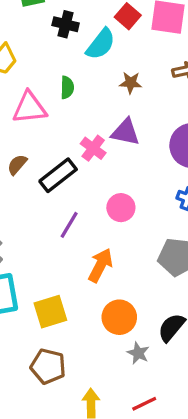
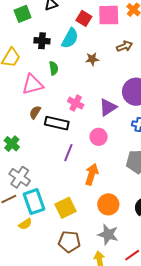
black cross: (66, 24) -> (42, 41), moved
purple triangle: (125, 132) -> (108, 107), moved, turned -36
brown semicircle: (17, 165) -> (35, 112), moved
black rectangle: (58, 175) -> (57, 123), turned 60
gray star: (138, 353) -> (108, 234), moved, size x1.5

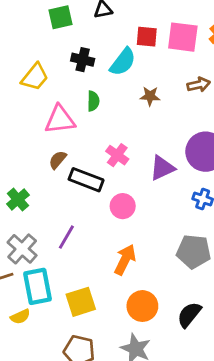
red square: (84, 18) -> (147, 37), turned -35
pink circle: (99, 137) -> (123, 206), moved
purple line: (68, 153) -> (66, 237), moved

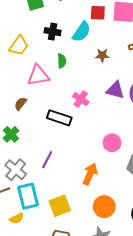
brown semicircle: (58, 160) -> (21, 104), moved
purple triangle: (162, 168) -> (115, 90), moved, turned 42
pink circle: (123, 206) -> (112, 143), moved

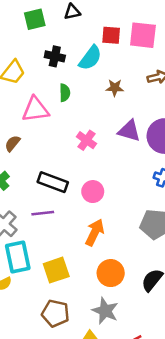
black rectangle: (59, 118) -> (53, 182), moved
pink circle: (112, 143) -> (93, 192), moved
purple line: (47, 160) -> (43, 213), turned 54

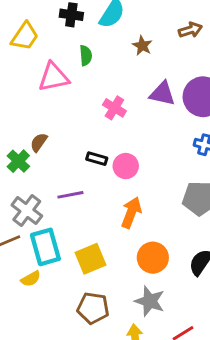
brown star: (115, 88) -> (142, 46), turned 30
brown semicircle: (13, 143) -> (39, 142), moved
black rectangle: (53, 182) -> (97, 159), moved, size x0.6

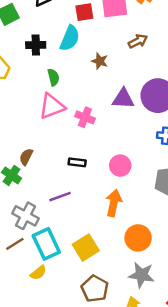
pink triangle: (54, 77) -> (52, 106), moved
pink circle: (126, 166) -> (120, 166), moved
brown pentagon: (93, 308) -> (95, 289), turned 30

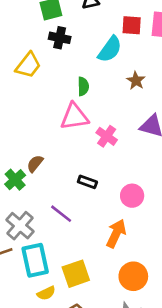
black cross: (36, 45) -> (60, 38), moved
purple line: (60, 197) -> (61, 214), turned 45
yellow semicircle: (38, 273) -> (46, 293), moved

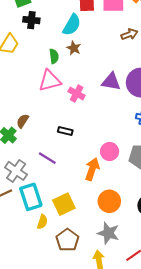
brown star: (136, 81) -> (74, 48), moved
pink circle: (132, 196) -> (110, 151), moved
yellow semicircle: (46, 293) -> (42, 222), turned -40

